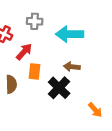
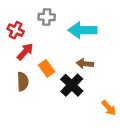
red arrow: (24, 52) -> (25, 52), moved
orange rectangle: (35, 71) -> (47, 68), turned -42

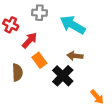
cyan arrow: (83, 30) -> (73, 25), turned 30
red arrow: (25, 52) -> (30, 40), moved

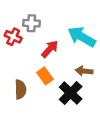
gray cross: (39, 13) -> (31, 23), moved
red arrow: (30, 40) -> (50, 49), moved

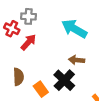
red arrow: (50, 49) -> (28, 42), moved
orange rectangle: (45, 76) -> (41, 89), moved

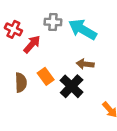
gray cross: (28, 16) -> (53, 22), moved
orange rectangle: (41, 89) -> (46, 76), moved

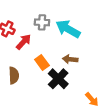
orange rectangle: (46, 76) -> (42, 62), moved

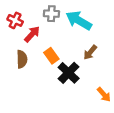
brown arrow: (70, 59) -> (90, 52), moved, turned -56
brown semicircle: (14, 75) -> (22, 59), moved

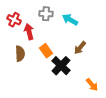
cyan arrow: (79, 20) -> (70, 20), size x0.7
red arrow: (32, 34) -> (29, 32), turned -56

